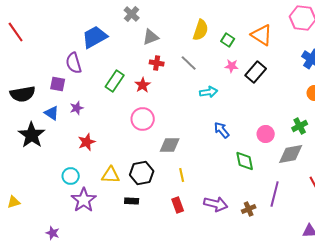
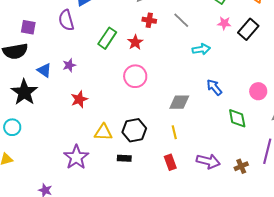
purple square: (58, 84) -> (28, 27), moved
gray diamond: (170, 145) -> (179, 102), moved
cyan circle: (71, 176) -> (12, 127), moved

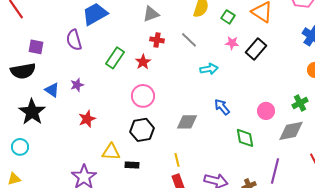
black hexagon: (134, 130) -> (142, 130), moved
yellow line: (174, 132) -> (177, 160), moved
black rectangle: (124, 158) -> (132, 165), moved

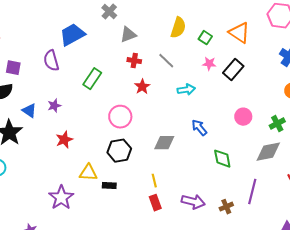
red star: (143, 62) -> (142, 87), moved
pink circle: (266, 111) -> (243, 117), moved

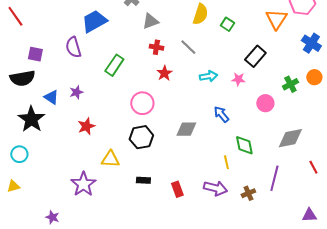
orange triangle: (239, 33) -> (276, 19), moved, turned 30
pink star: (209, 64) -> (238, 79), moved
green cross: (277, 124) -> (290, 84), moved
yellow line: (154, 181) -> (226, 162), moved
black rectangle: (109, 186) -> (143, 180), moved

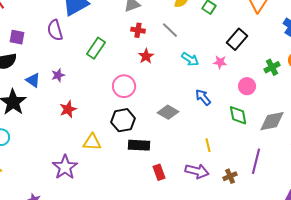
cyan arrow: (208, 76) -> (190, 59), turned 42
gray diamond: (186, 129) -> (168, 112), turned 30
green diamond: (244, 145) -> (238, 115), moved
black rectangle: (143, 180) -> (139, 145), moved, size x1.5

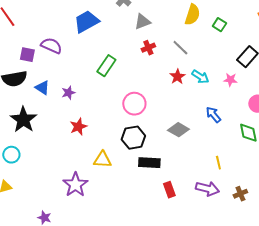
purple semicircle: (55, 30) -> (51, 46), moved, turned 130
red cross: (138, 30) -> (148, 48), turned -32
red star: (146, 56) -> (177, 77), moved
blue triangle: (33, 80) -> (42, 88), moved

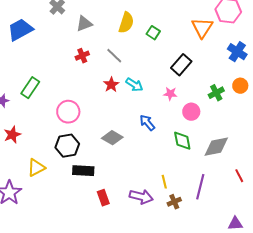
gray triangle: (142, 22) -> (84, 24), moved
green rectangle: (106, 66) -> (30, 88), moved
pink star: (230, 80) -> (170, 94), moved
yellow triangle: (102, 160) -> (36, 168), turned -30
yellow line: (218, 163) -> (164, 182), moved

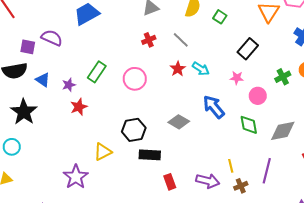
pink circle: (68, 112) -> (135, 79), moved
blue arrow: (147, 123) -> (214, 107), size x1.4
red star: (12, 135) -> (79, 107), moved

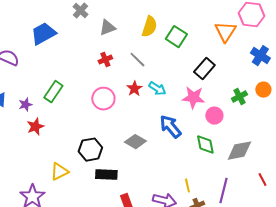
green square: (220, 17) -> (176, 37), size x1.5
pink star: (237, 78) -> (193, 98), size x1.6
pink circle: (135, 79) -> (103, 99), moved

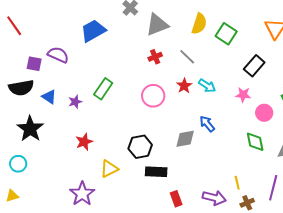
gray triangle: (107, 28) -> (157, 25), size x1.4
pink star: (193, 98) -> (243, 95), size x0.7
red star: (35, 127) -> (84, 142), moved
blue arrow: (170, 127) -> (207, 124), moved, size x0.7
gray diamond: (135, 142) -> (185, 139), turned -40

